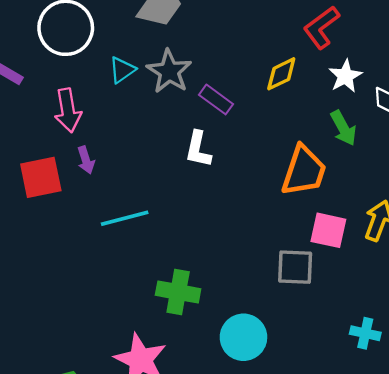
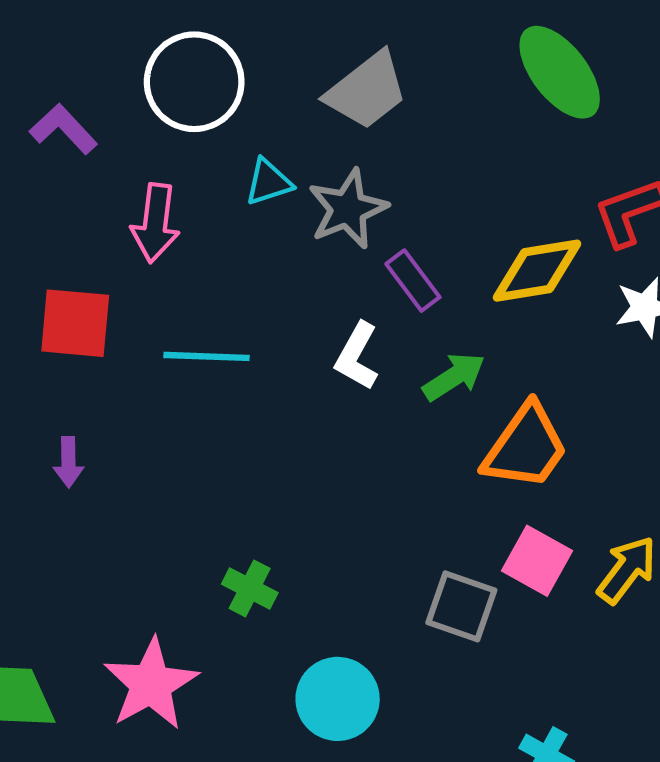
yellow diamond: (281, 74) -> (537, 271), size x1.4
green arrow: (343, 128) -> (454, 377), moved, turned -111
purple arrow: (86, 160) -> (68, 462), moved
cyan line: (125, 218) -> (207, 356), moved
green cross: (178, 292) -> (250, 588), size x0.7

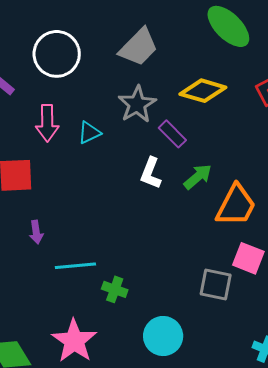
cyan triangle: (269, 182) -> (89, 133), moved
yellow diamond: (537, 271) -> (203, 91), moved, turned 33
cyan line: (207, 356) -> (75, 266), moved
purple arrow: (68, 462) -> (36, 232), moved

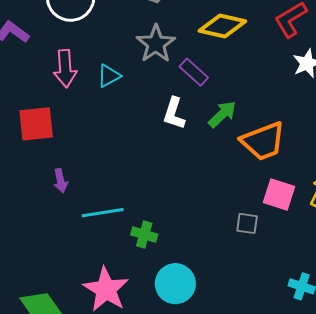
orange trapezoid: (236, 205) -> (263, 141), turned 45
gray square: (216, 285) -> (247, 223), size x0.7
cyan circle: (163, 336) -> (175, 284), moved

